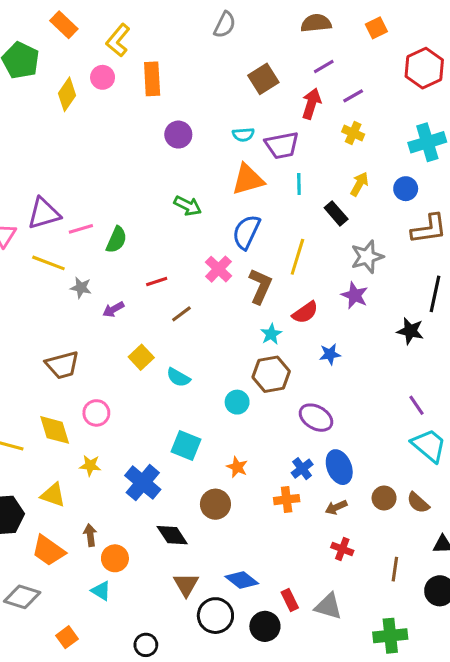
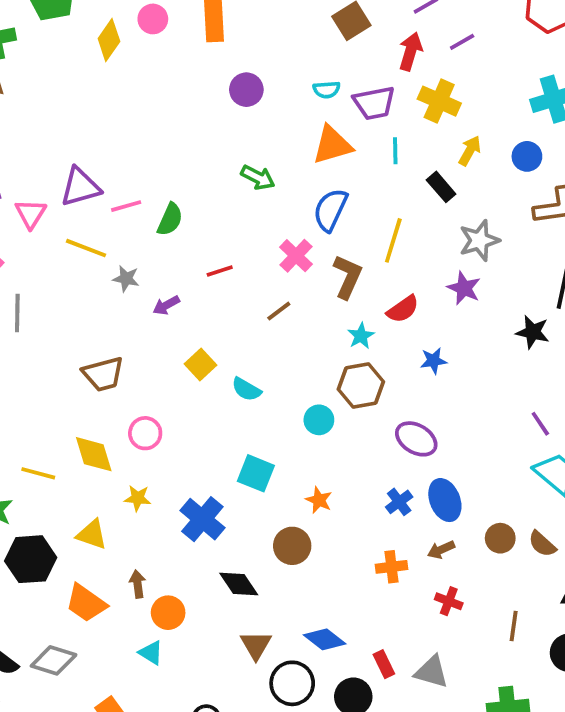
yellow cross: (353, 133) -> (439, 101), moved, size x1.5
brown line: (181, 314) -> (279, 311), moved
orange cross: (287, 500) -> (391, 567), moved

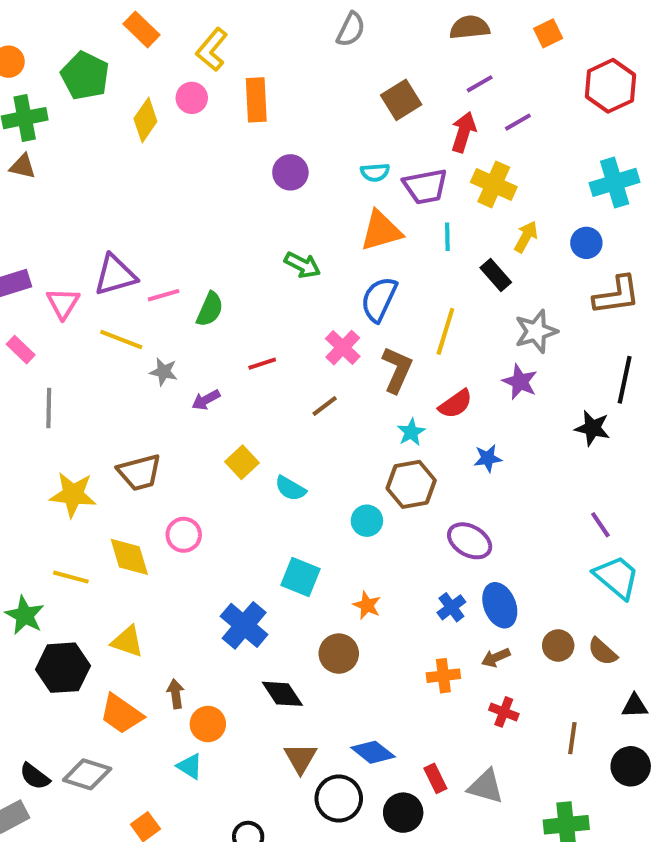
yellow star: (138, 498) -> (73, 495), moved, size x1.6

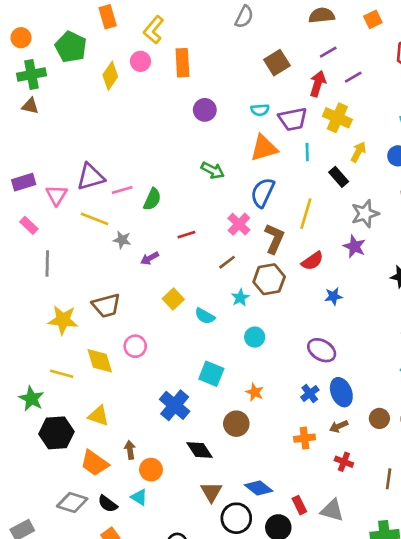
orange rectangle: (141, 29) -> (108, 17), turned 30
cyan star: (411, 432) -> (240, 298), moved
brown hexagon: (411, 484) -> (269, 279), moved
black semicircle: (35, 776) -> (108, 504), moved

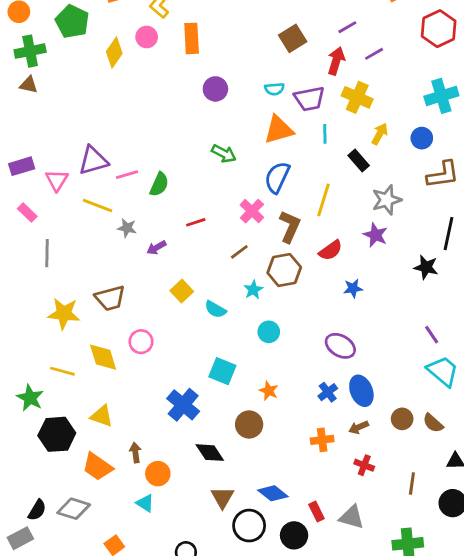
black semicircle: (108, 504) -> (37, 510), moved, turned -96

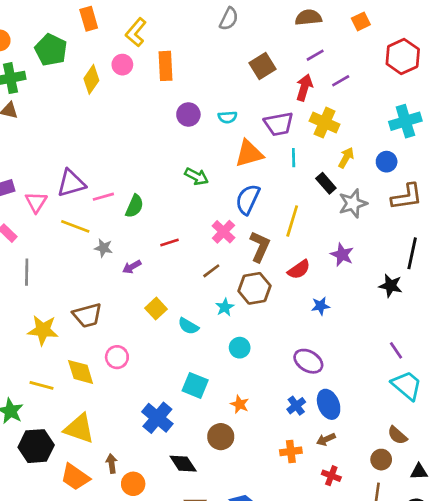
cyan semicircle: (274, 89) -> (227, 117), moved
gray star: (387, 200) -> (353, 203), moved
yellow triangle: (102, 416) -> (79, 429), size x1.4
brown circle: (402, 419) -> (381, 460), moved

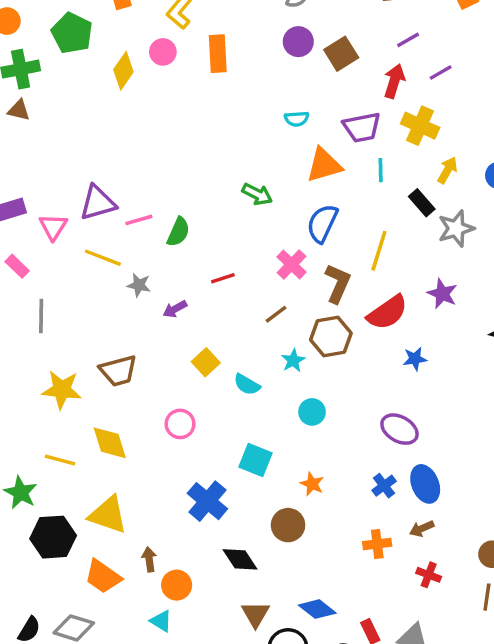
purple circle: (188, 114) -> (298, 42), moved
red semicircle: (299, 269) -> (387, 313), size x1.4
pink circle: (117, 357) -> (180, 424), moved

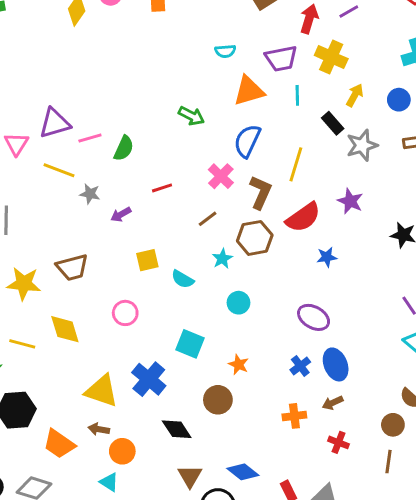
yellow square: (206, 362) -> (147, 260), turned 30
yellow triangle: (108, 515) -> (102, 391), moved
brown arrow: (149, 559) -> (99, 429), turned -72

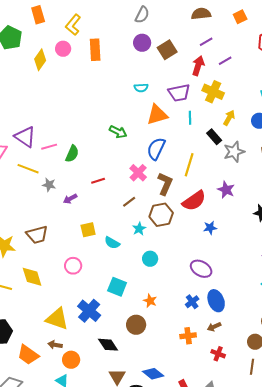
purple triangle: (55, 123) -> (25, 137), turned 50

